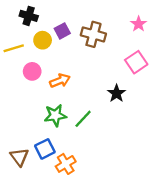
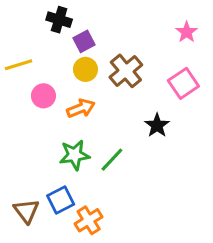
black cross: (29, 16) -> (59, 20), moved
brown cross: (93, 34) -> (126, 71), moved, turned 35
yellow circle: (43, 40) -> (85, 69), moved

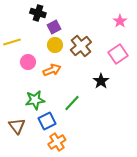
green star: (75, 155) -> (35, 100), moved
blue square: (61, 200) -> (47, 121), moved
brown triangle: (26, 211) -> (17, 126), moved

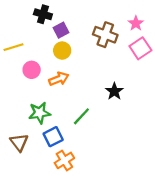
brown cross: (81, 46) -> (105, 35), moved, turned -30
pink square: (118, 54) -> (140, 48), moved

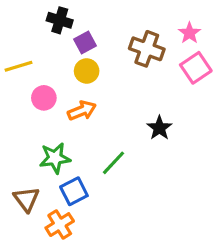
orange cross: (64, 160) -> (60, 225), moved

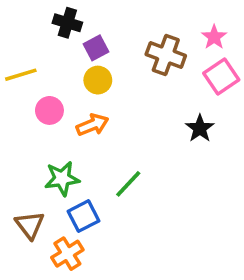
black star: (159, 128) -> (200, 128), moved

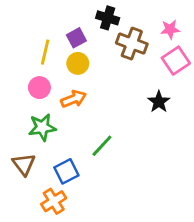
black cross: (67, 23) -> (108, 18), moved
pink star: (214, 37) -> (170, 29), turned 30
yellow line: (21, 75) -> (45, 52), moved, turned -60
green star: (62, 178) -> (42, 127), moved
brown triangle: (30, 225) -> (24, 164), moved

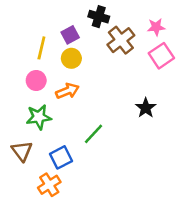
brown cross: (132, 44) -> (121, 40), turned 32
black star: (159, 102) -> (146, 108), moved

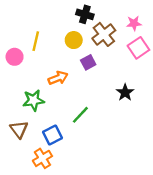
purple square: (70, 35) -> (88, 62), moved
yellow circle: (71, 58) -> (74, 40), moved
pink circle: (36, 80) -> (15, 57), moved

